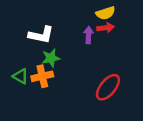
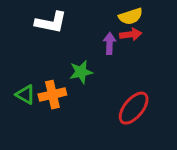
white L-shape: (41, 35) -> (51, 22), moved
green star: (51, 58) -> (81, 72), moved

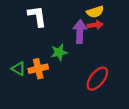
white L-shape: (51, 22) -> (37, 16), turned -110
purple arrow: (110, 43) -> (80, 32), size x1.5

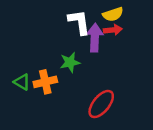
white L-shape: (37, 16) -> (79, 22), moved
red ellipse: (97, 79) -> (101, 104), moved

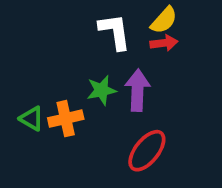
yellow semicircle: (113, 14) -> (164, 20), turned -30
purple arrow: (95, 38) -> (137, 90), moved

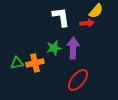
yellow semicircle: (164, 20) -> (96, 11), moved
green triangle: (32, 119) -> (17, 63), turned -40

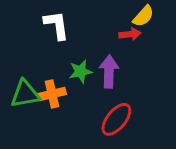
white L-shape: (61, 17) -> (57, 25), moved
green triangle: (17, 63) -> (25, 94), size x1.5

